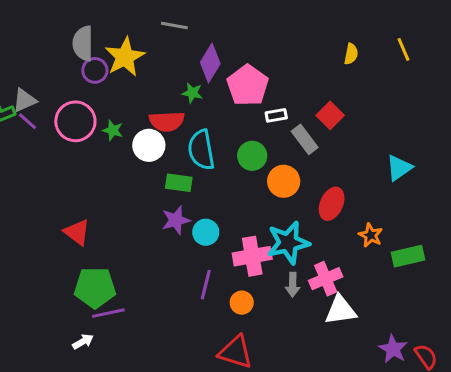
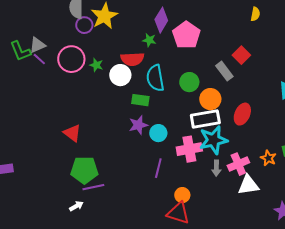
white rectangle: (276, 115) -> (205, 119), moved, size x2.0
orange star: (371, 235) -> (268, 158), moved
orange circle: (242, 303) -> (182, 195), moved

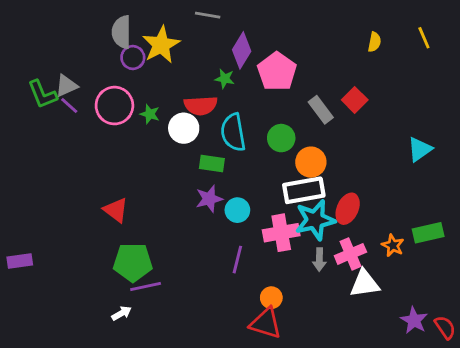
gray rectangle: (224, 71) -> (321, 110), moved
red ellipse: (242, 114) -> (348, 209), moved

